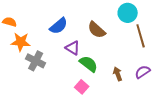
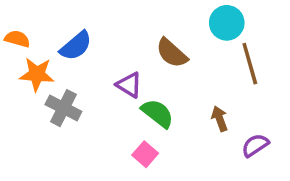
blue semicircle: (59, 26) -> (76, 46), moved
purple semicircle: (143, 72) -> (255, 145), moved
brown arrow: (118, 74) -> (220, 119), moved

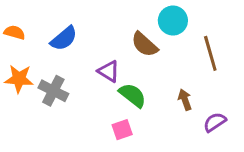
cyan circle: (227, 23) -> (173, 21), moved
orange star: (37, 74) -> (19, 79), moved
pink square: (145, 154) -> (122, 130), turned 30

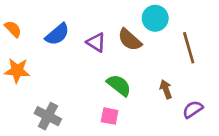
orange semicircle: (14, 32) -> (13, 29), turned 30
purple triangle: (109, 71) -> (96, 42), moved
gray cross: (53, 91) -> (48, 116), moved
pink square: (122, 130) -> (110, 116), turned 30

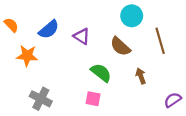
brown semicircle: (130, 40) -> (120, 46), moved
orange star: (17, 71) -> (27, 56), moved
purple semicircle: (193, 109) -> (173, 100), moved

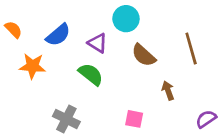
cyan circle: (132, 16) -> (126, 19), moved
green semicircle: (101, 73) -> (91, 74), moved
gray cross: (41, 99) -> (66, 119), moved
pink square: (93, 99) -> (134, 119), moved

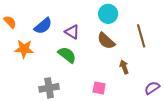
cyan circle: (126, 19) -> (108, 14), moved
gray cross: (66, 119) -> (49, 88), turned -36

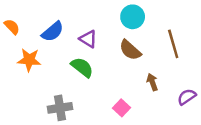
pink square: (99, 88) -> (121, 108), turned 32
purple semicircle: (152, 88) -> (187, 97), moved

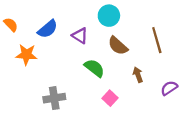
cyan circle: (133, 17) -> (109, 16), moved
green semicircle: (82, 67) -> (94, 68), moved

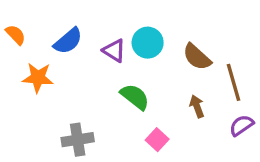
cyan circle: (109, 16) -> (148, 43), moved
brown line: (157, 40) -> (234, 82), moved
brown semicircle: (118, 46) -> (197, 57), moved

